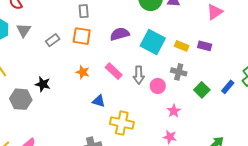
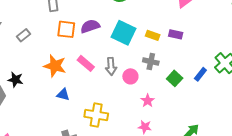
orange square: (82, 36) -> (66, 29), moved
orange star: (83, 72) -> (55, 66), size x1.6
blue triangle: (99, 101) -> (63, 95), moved

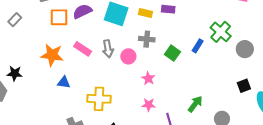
gray rectangle: (23, 35) -> (15, 20), moved

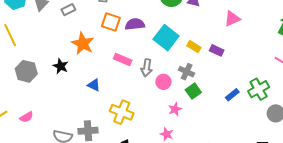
pink rectangle: (83, 49) -> (123, 60), turned -30
green square: (172, 53) -> (193, 91), moved
orange star: (52, 55) -> (83, 44), moved
black star: (15, 73) -> (61, 66), moved

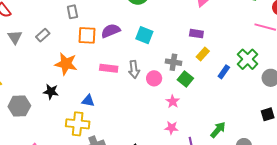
cyan square: (166, 38) -> (144, 35), size x0.7
yellow rectangle: (194, 47) -> (203, 54), moved, turned -64
yellow cross: (122, 112) -> (78, 124), moved

